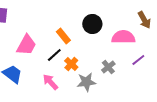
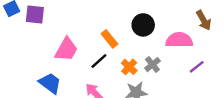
orange cross: (71, 64) -> (129, 67), moved
gray cross: (108, 67) -> (152, 65), moved

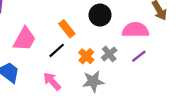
purple line: (197, 67) -> (139, 56), moved

